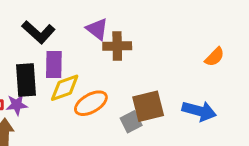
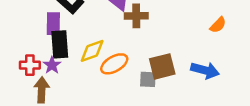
purple rectangle: (54, 65) -> (53, 24), moved
purple star: (17, 105) -> (52, 65), turned -30
gray square: (131, 122) -> (148, 79), turned 30

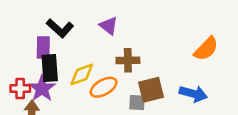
brown cross: (136, 16) -> (128, 60), moved
orange semicircle: (218, 25) -> (206, 49), size x1.5
purple star: (52, 65) -> (42, 89), size x1.5

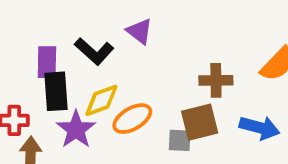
black L-shape: (60, 28) -> (94, 51), moved
brown cross: (128, 60) -> (216, 80), moved
purple star: (42, 89) -> (76, 129), moved

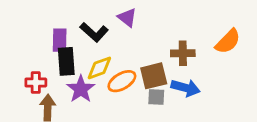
brown square: (200, 122) -> (154, 76), moved
blue arrow: (260, 128) -> (185, 88), moved

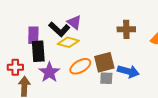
purple triangle: (127, 18) -> (74, 22), moved
brown cross: (183, 53) -> (126, 29), moved
yellow diamond: (99, 68) -> (68, 42), moved, turned 35

